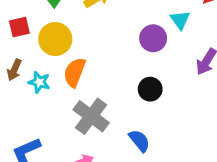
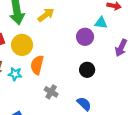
cyan triangle: (180, 20) -> (101, 23), turned -40
gray cross: (91, 116) -> (51, 92), size x0.6

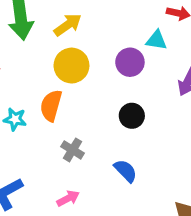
yellow circle: (22, 45) -> (71, 66), moved

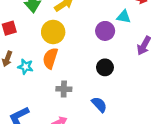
yellow circle: (71, 66) -> (53, 32), moved
gray cross: (73, 150) -> (64, 89), turned -32

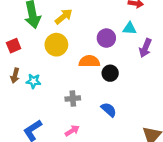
cyan triangle: (124, 17) -> (129, 28), moved
orange semicircle: (50, 58) -> (89, 61), moved, turned 78

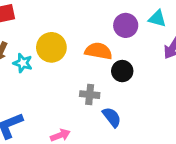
yellow circle: (56, 45) -> (51, 47), moved
gray cross: (73, 99) -> (90, 95), moved

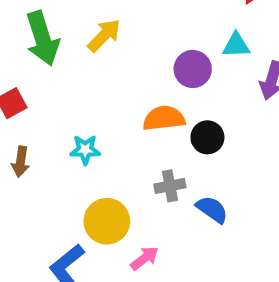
yellow circle: (51, 47) -> (107, 221), moved
cyan star: (23, 63) -> (85, 150), moved

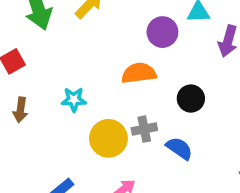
black circle: (207, 137) -> (191, 99), moved
yellow circle: (107, 221) -> (108, 138), moved

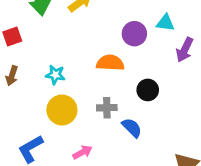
yellow circle: (108, 138) -> (62, 110), moved

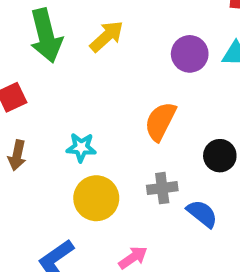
purple circle: (134, 34) -> (190, 54), moved
orange semicircle: (110, 63) -> (160, 121), turned -60

